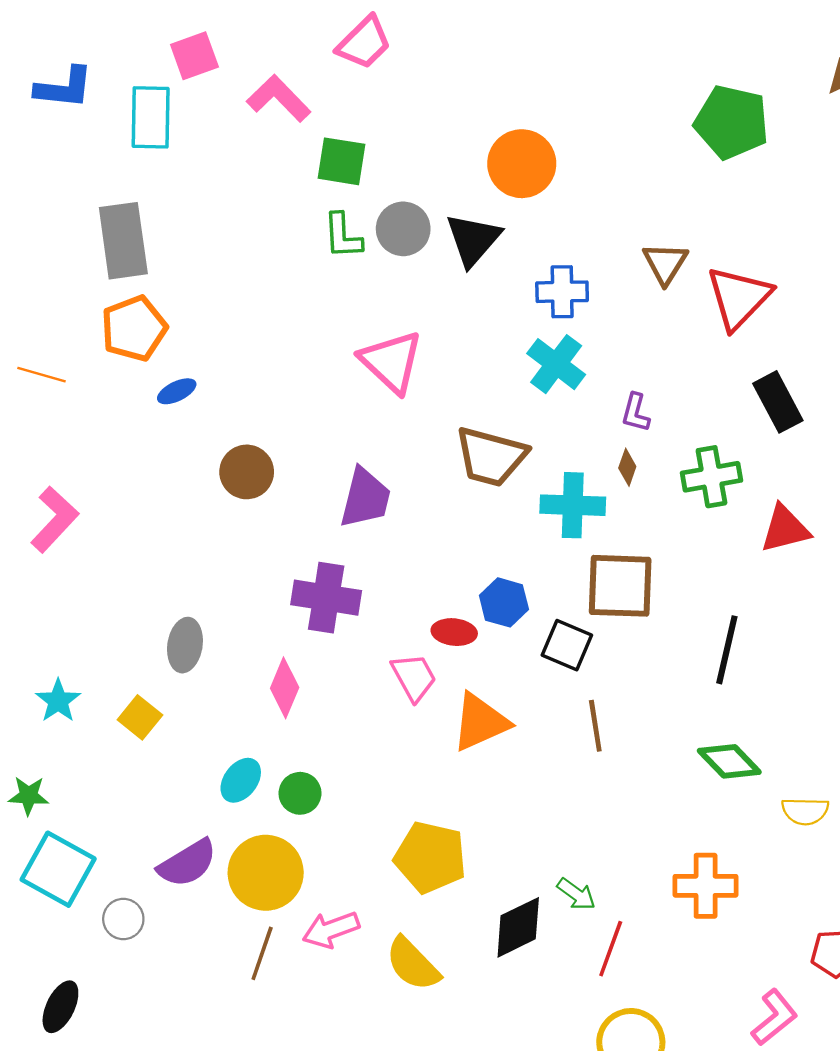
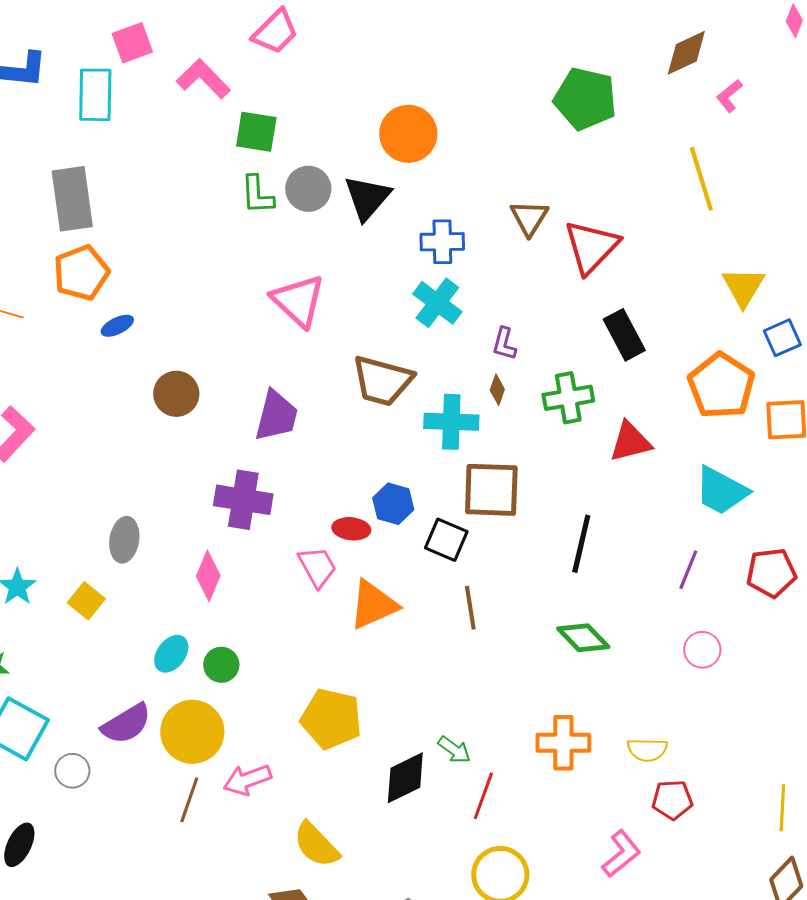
yellow semicircle: (805, 811) -> (647, 750), moved
yellow semicircle: (413, 964) -> (316, 845), moved

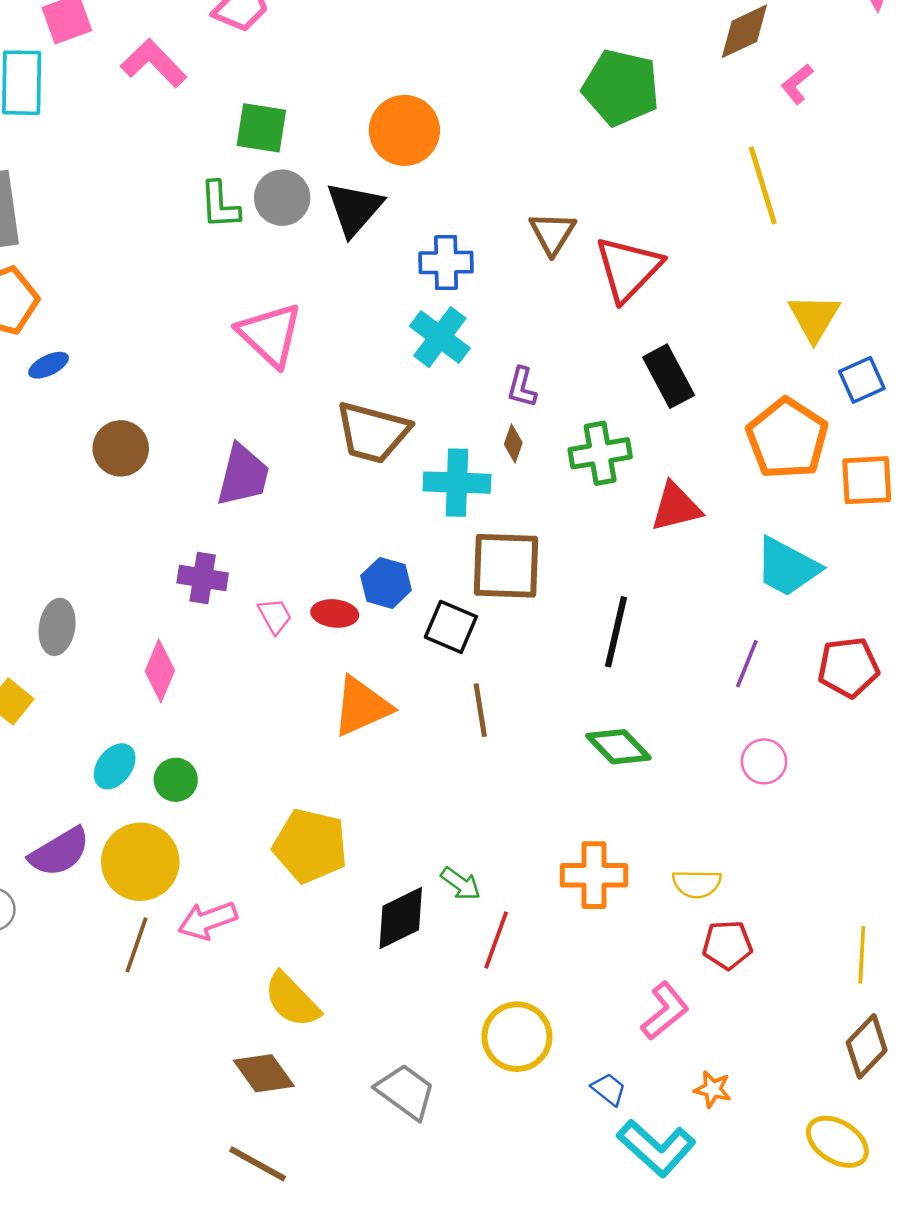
green square: (256, 132) -> (261, 128), moved
purple cross: (243, 500) -> (203, 578), size x0.7
pink trapezoid: (317, 567) -> (275, 616), moved, size x0.7

